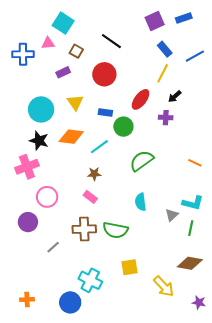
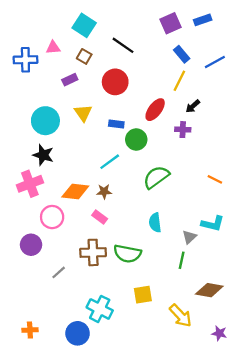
cyan square: (63, 23) -> (84, 25), moved
orange diamond: (71, 137) -> (75, 192), moved
green line: (191, 228) -> (182, 260), moved

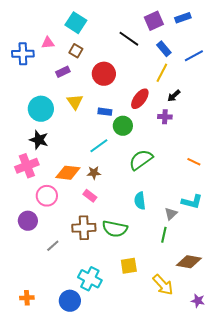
black line: (123, 45) -> (129, 39), moved

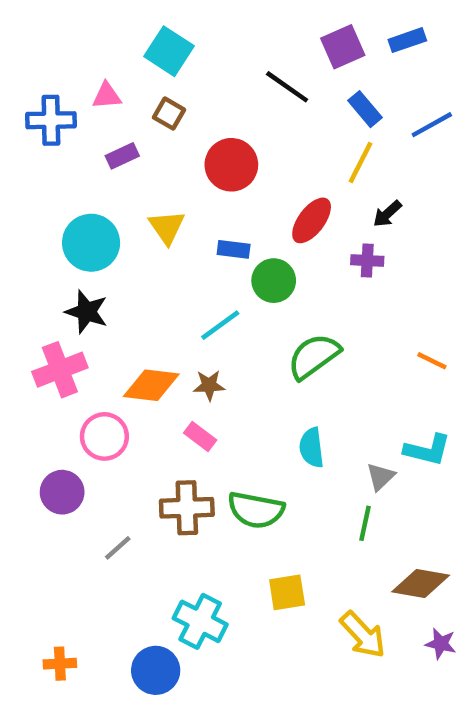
purple rectangle: (63, 72) -> (122, 156), moved
purple star: (198, 301) -> (441, 644), moved

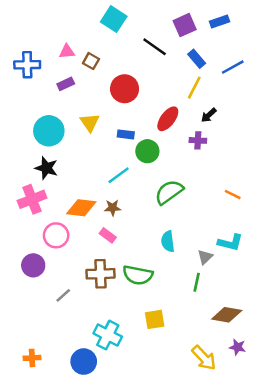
cyan square: (169, 51) -> (114, 19), moved
pink triangle: (107, 96) -> (67, 51), moved
yellow arrow: (363, 635) -> (204, 358), moved

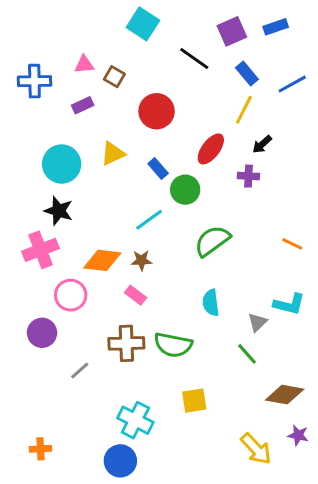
yellow triangle: (90, 122) -> (113, 153), turned 40
blue rectangle: (126, 134) -> (158, 169), turned 42
green line: (197, 282) -> (247, 354), turned -54
blue circle: (84, 362) -> (120, 461), moved

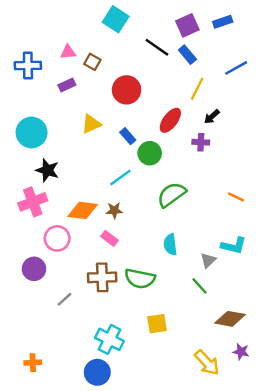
blue rectangle: (247, 74) -> (187, 55), moved
cyan circle: (62, 164) -> (32, 132), moved

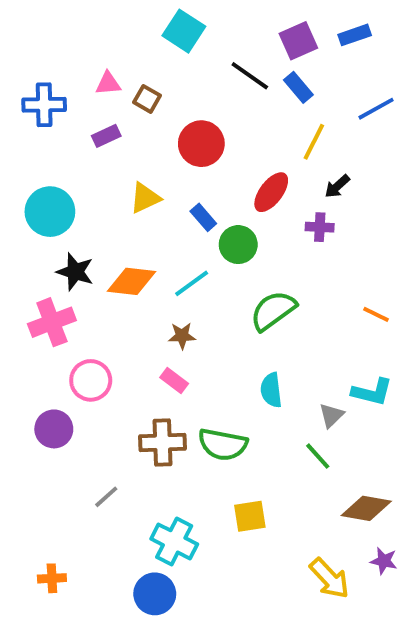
orange diamond: (83, 210) -> (131, 281), moved
gray line: (64, 299) -> (106, 497), moved

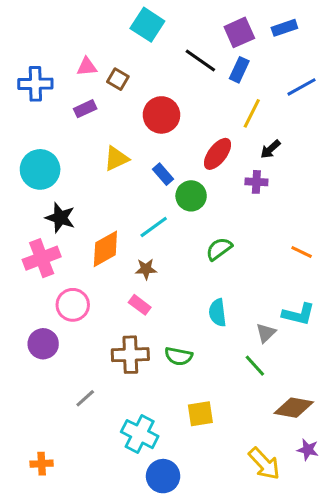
blue rectangle: (298, 87) -> (239, 70), turned 65
orange diamond: (131, 281) -> (105, 249), moved, turned -36
green semicircle: (273, 311) -> (219, 249), size x0.7
green semicircle: (223, 444) -> (179, 356), size x0.7
blue circle: (155, 594) -> (163, 476), moved

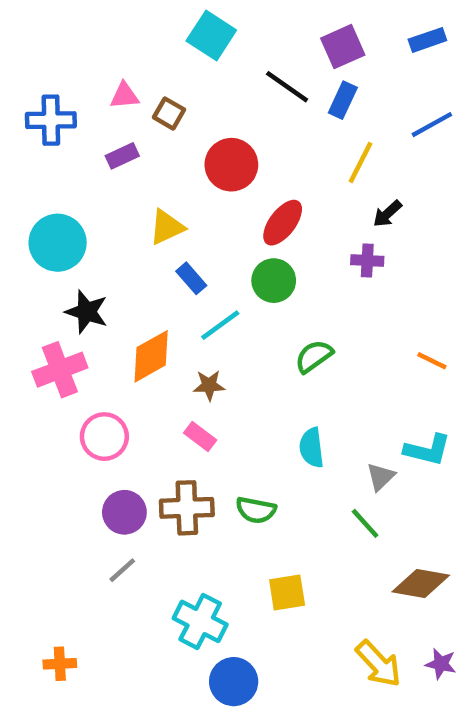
blue rectangle: (284, 28) -> (427, 40), moved
red ellipse: (218, 154) -> (283, 223), moved
blue rectangle: (163, 174) -> (191, 278), moved
purple circle: (43, 344) -> (124, 512), moved
purple star: (308, 450) -> (441, 664), moved

